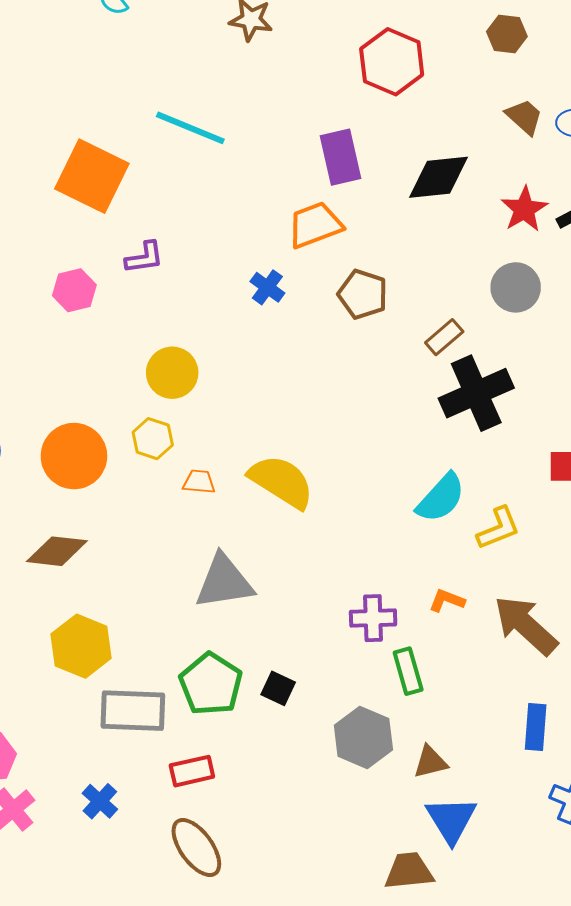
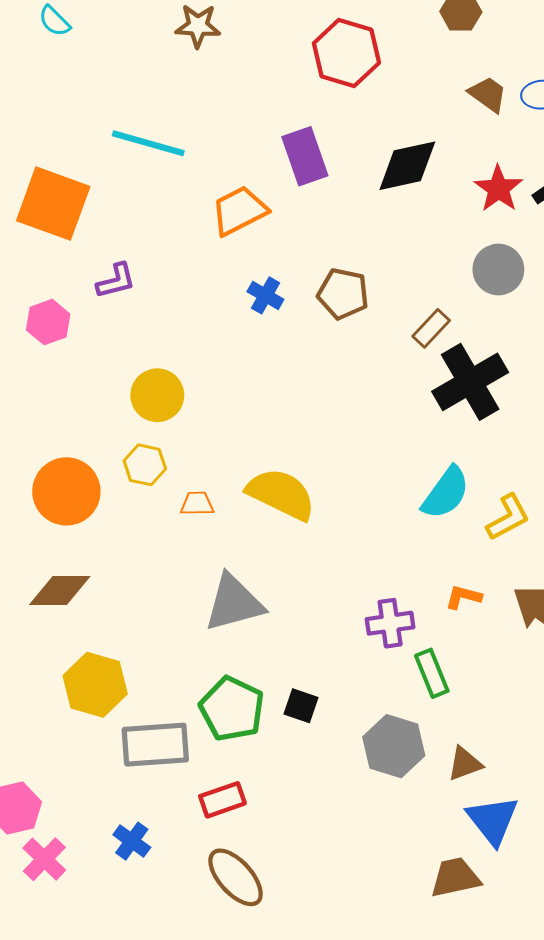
orange trapezoid: (315, 225) -> (239, 211), moved
blue cross: (267, 287) -> (265, 295), moved

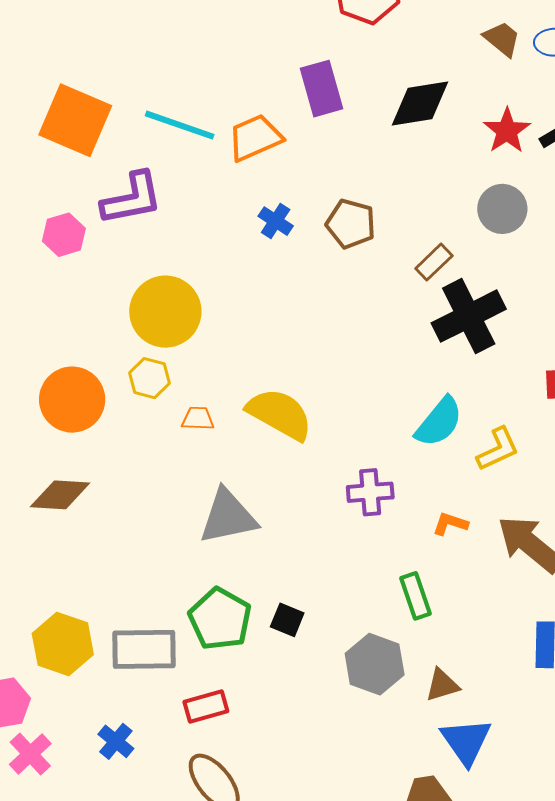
cyan line: (148, 143) -> (180, 125), moved
purple L-shape: (116, 281) -> (132, 199), size x1.6
yellow circle: (157, 395) -> (165, 312), size x1.4
purple cross: (390, 623) -> (370, 492), moved
yellow hexagon: (95, 685) -> (63, 644), moved

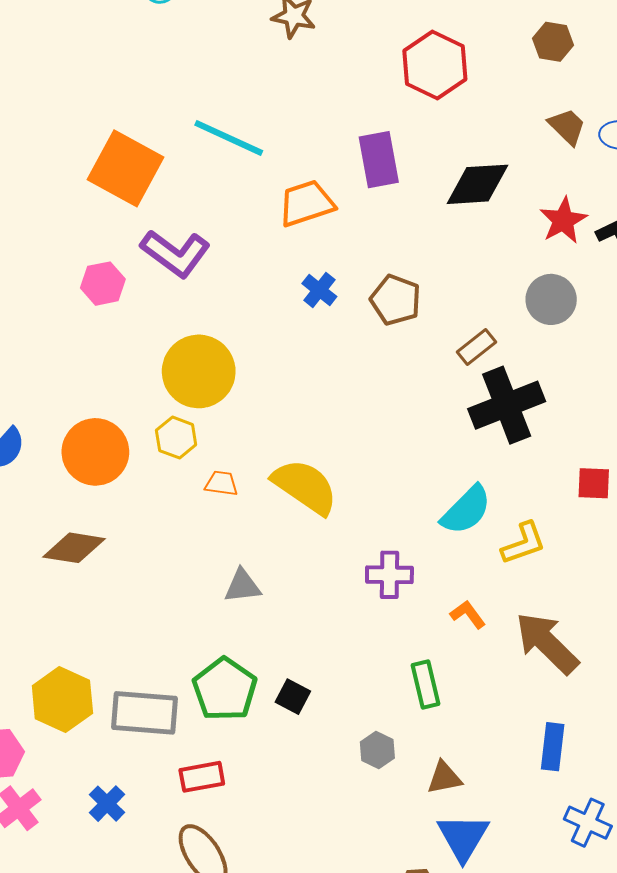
cyan line: (180, 125) -> (229, 138), moved
purple L-shape: (132, 199) -> (175, 253), turned 42
gray triangle: (228, 517) -> (242, 586), size x0.6
orange L-shape: (450, 524) -> (468, 614), turned 30
gray hexagon: (375, 664) -> (377, 750), size x0.6

